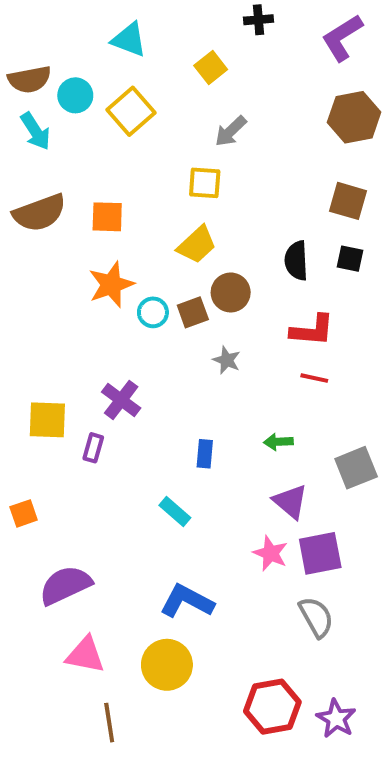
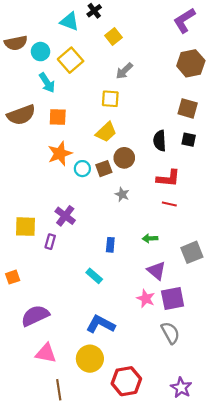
black cross: (258, 20) -> (94, 11), moved, turned -32
cyan arrow: (35, 131) -> (47, 83), moved
red hexagon: (272, 707) -> (126, 381), moved

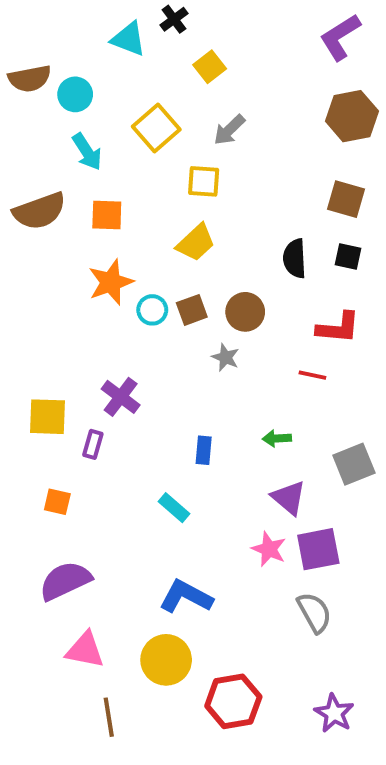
yellow square: (71, 60) -> (156, 128), moved
brown circle: (124, 158) -> (245, 312), moved
red L-shape: (168, 178) -> (338, 328), moved
orange square: (13, 277) -> (57, 502), moved, turned 32

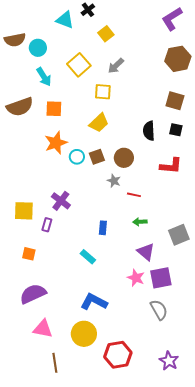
red line: (312, 375) -> (134, 195), moved

